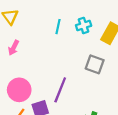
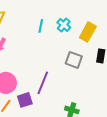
cyan cross: (84, 25) -> (64, 25), turned -32

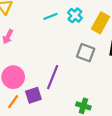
cyan line: (41, 26) -> (50, 16), turned 56

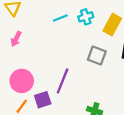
cyan cross: (75, 15) -> (86, 17), turned 32

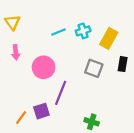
pink arrow: (16, 39) -> (16, 52), turned -32
pink circle: (22, 81) -> (44, 67), moved

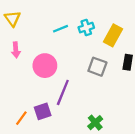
green cross: (92, 122) -> (95, 123), turned 32

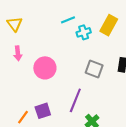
cyan line: (61, 29) -> (68, 20), moved
yellow rectangle: (113, 35) -> (109, 25), moved
purple line: (63, 92) -> (75, 100), moved

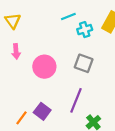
gray square: (94, 69) -> (84, 63), moved
purple square: (43, 111) -> (42, 111), turned -35

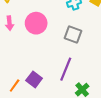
pink circle: (44, 67) -> (36, 23), moved

